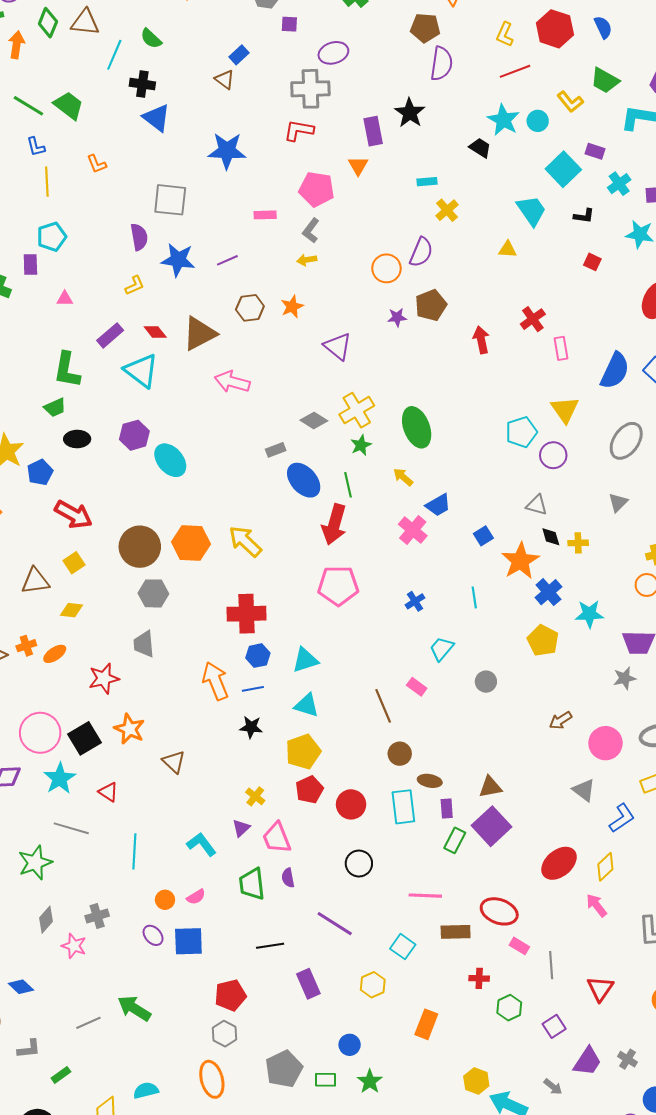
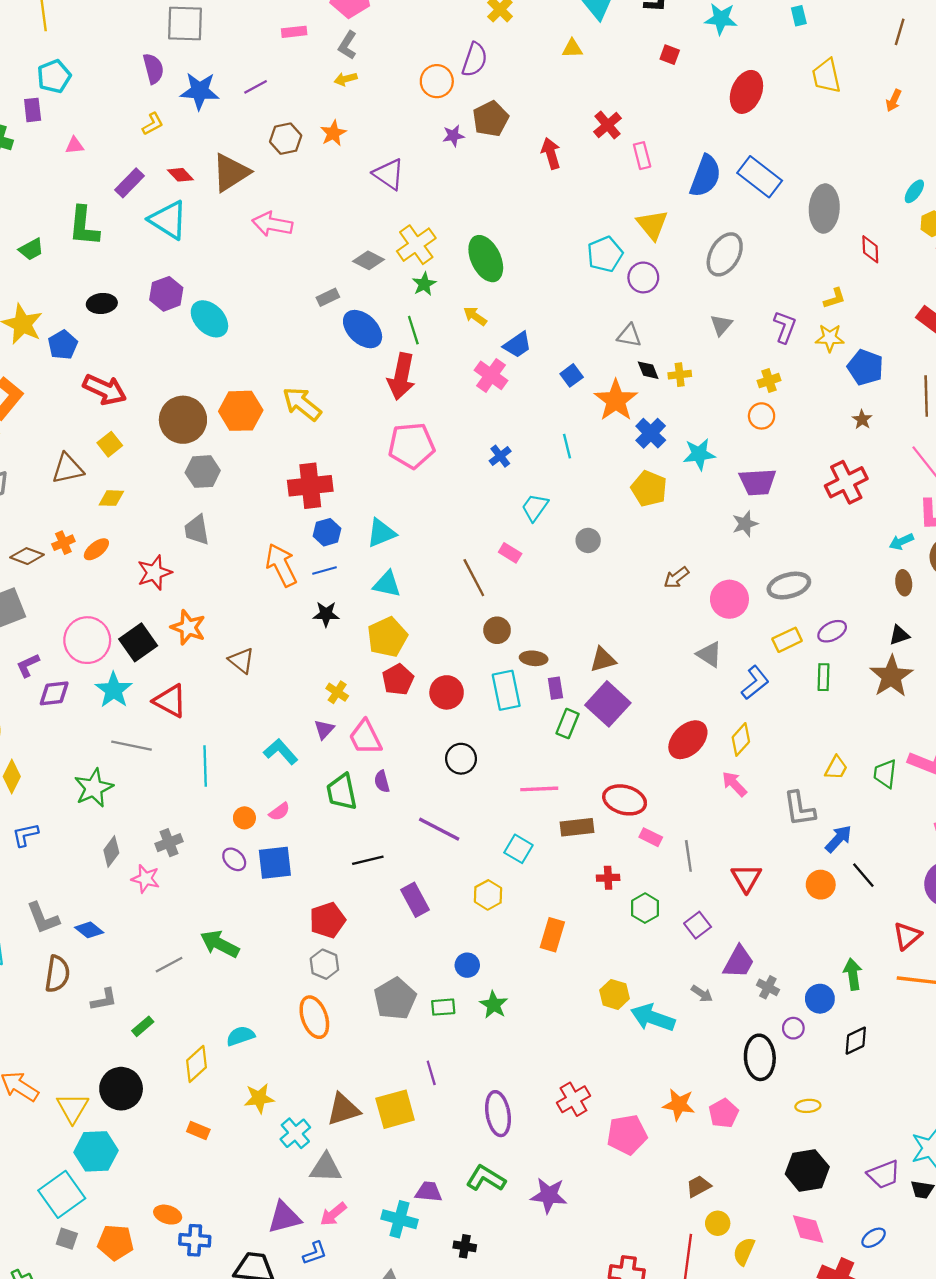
green trapezoid: (55, 408) -> (31, 249), moved
red triangle: (108, 792) -> (170, 701), size x1.5
gray cross: (628, 1059) -> (768, 987), moved

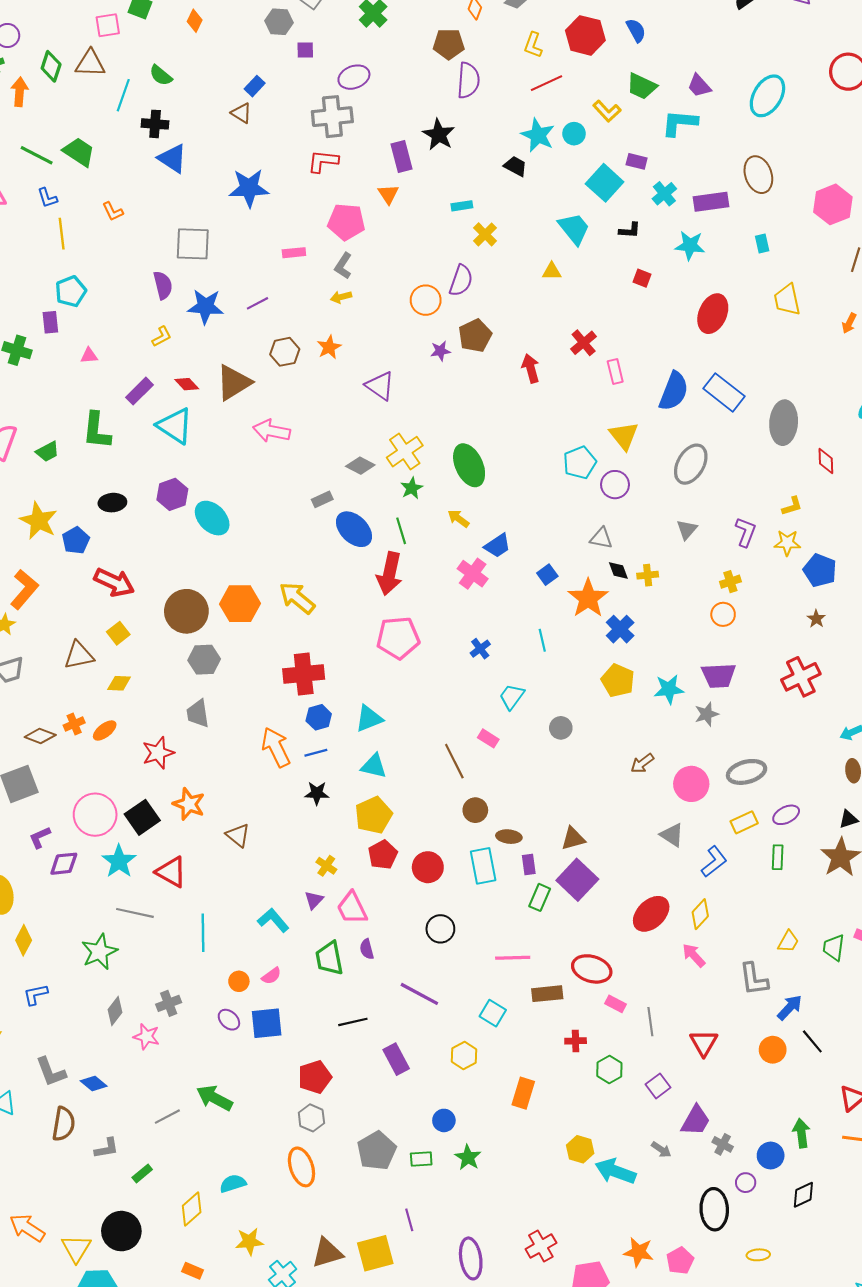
cyan star: (699, 454) -> (669, 689), moved

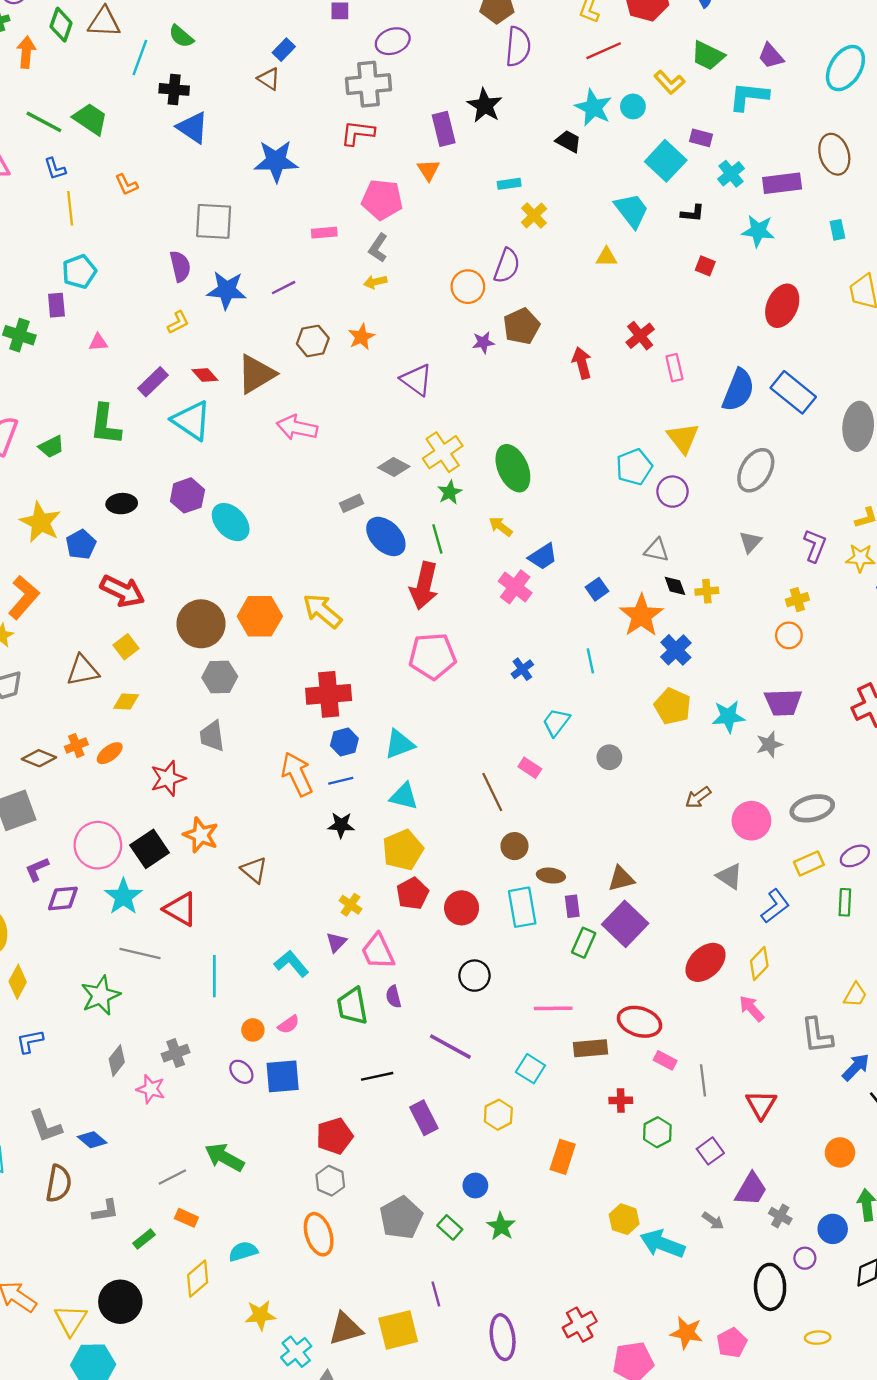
orange circle: (773, 1050) -> (840, 1152), moved
green rectangle: (421, 1159) -> (450, 1227), turned 45
orange rectangle: (193, 1271) -> (186, 1218), moved

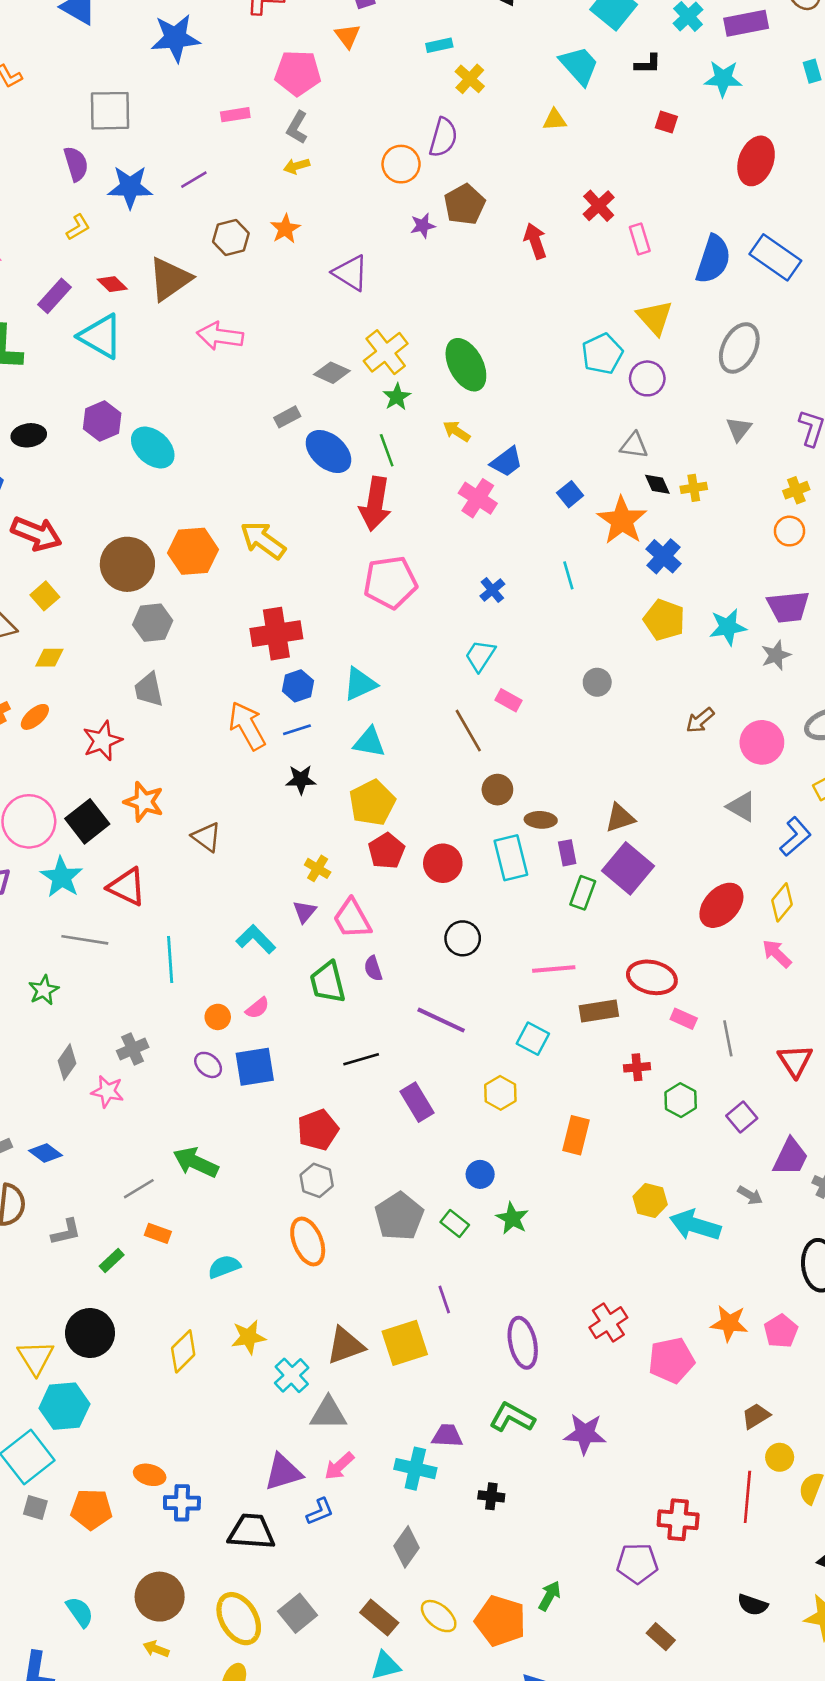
cyan trapezoid: (556, 722) -> (480, 656), moved
green star: (101, 995) -> (44, 990), size x0.7
yellow diamond: (198, 1279) -> (183, 1351), moved

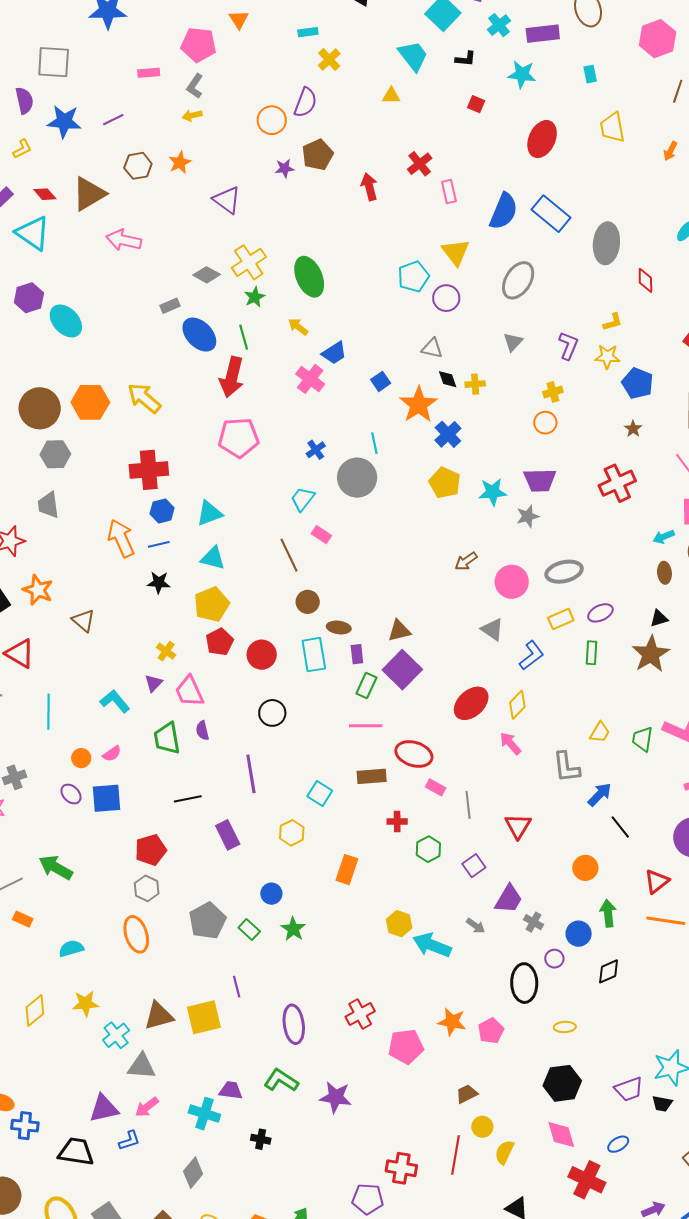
gray circle: (597, 682) -> (357, 478), moved, size x1.8
pink line: (554, 969) -> (366, 726), moved
purple line: (441, 1020) -> (251, 774), turned 51

